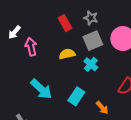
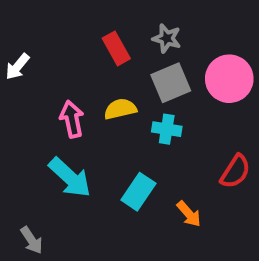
pink arrow: (31, 47) -> (72, 119), moved
cyan cross: (91, 64) -> (167, 129), turned -32

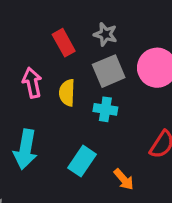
yellow semicircle: (120, 109) -> (67, 93), turned -75
pink arrow: (72, 119) -> (32, 83), moved
cyan arrow: (70, 178) -> (25, 149), turned 57

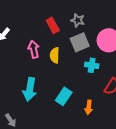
cyan cross: (105, 109) -> (92, 65), moved
orange arrow: (124, 179) -> (89, 107), turned 48

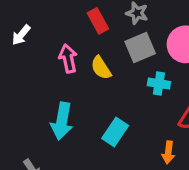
yellow semicircle: (55, 55) -> (101, 68), turned -35
orange arrow: (89, 107) -> (168, 152), moved

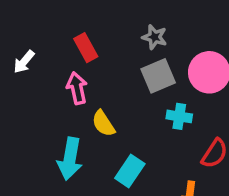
red rectangle: (98, 21) -> (86, 48), moved
yellow semicircle: (101, 68) -> (103, 123), moved

